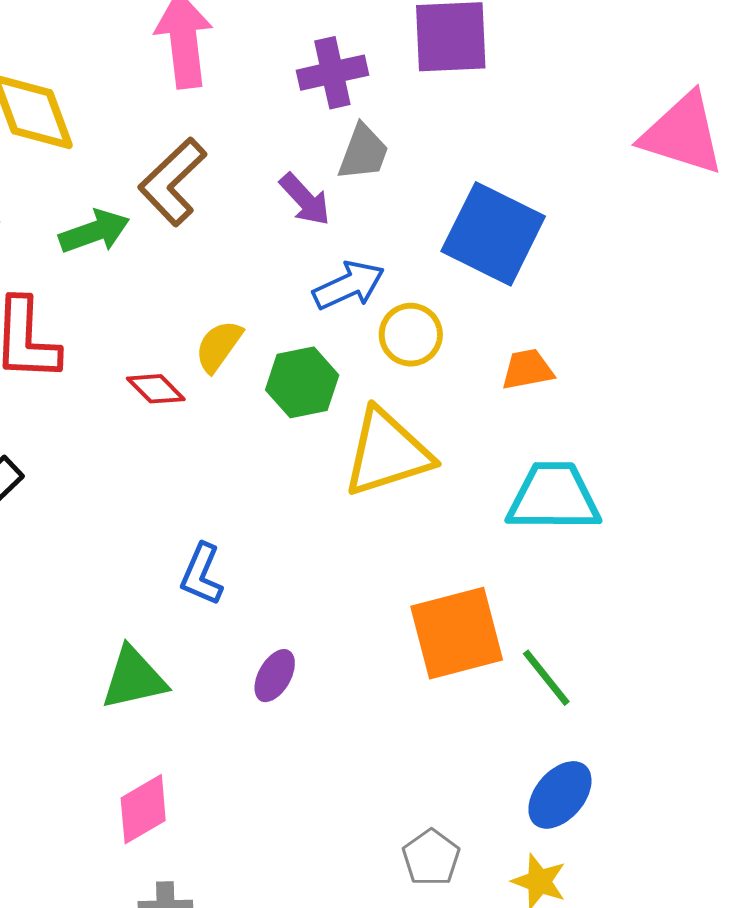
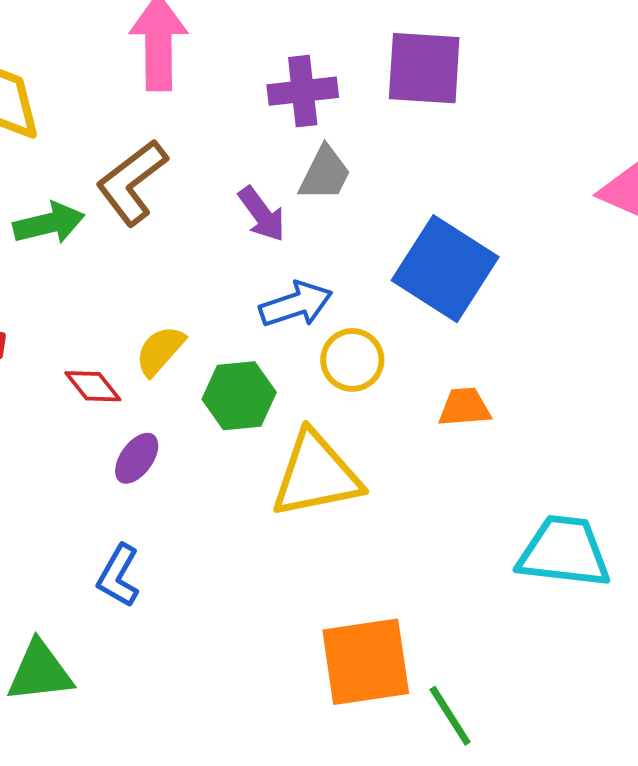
cyan trapezoid: (554, 497) -> (564, 552), moved
purple ellipse: (275, 676) -> (137, 458), moved

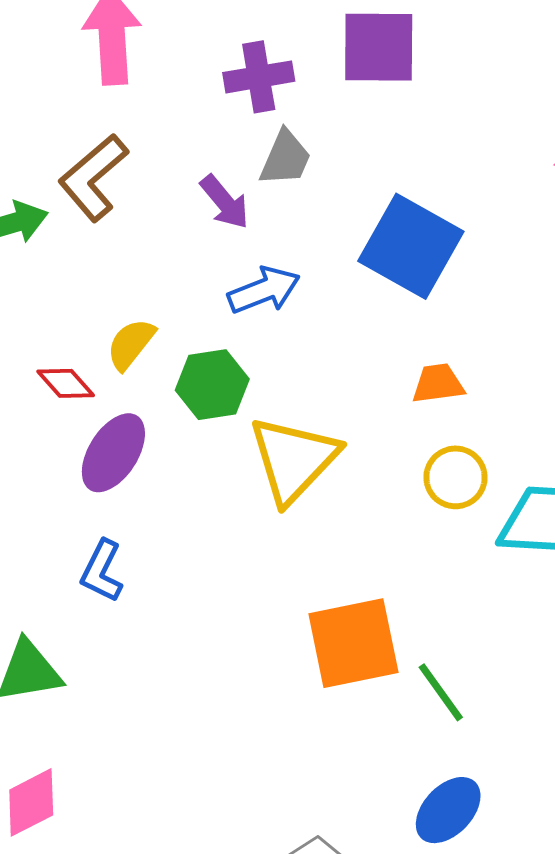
yellow circle: (352, 360) -> (455, 477), moved
purple ellipse: (137, 458) -> (113, 453), size x1.5
yellow triangle: (316, 475) -> (294, 459), turned -32

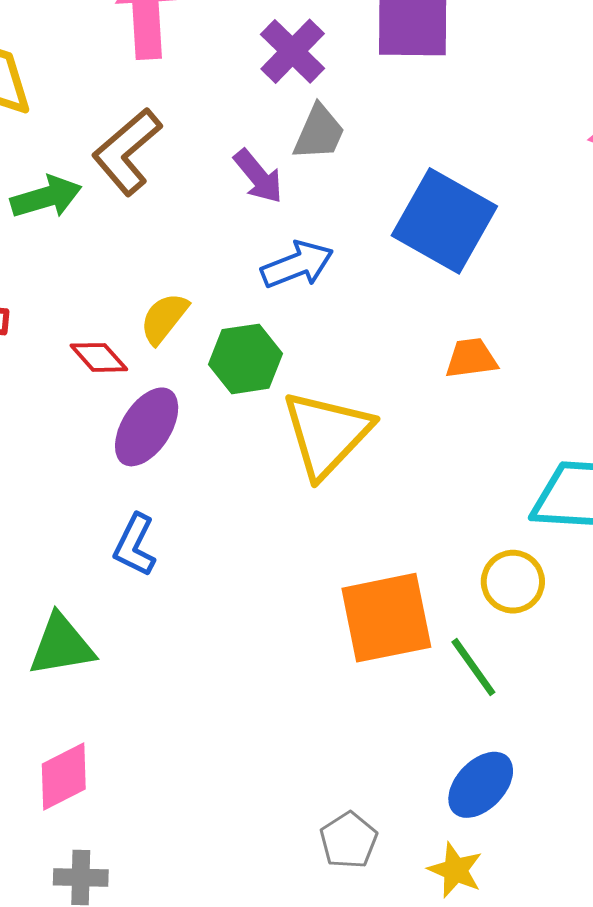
purple cross: (259, 77) -> (293, 51), turned -36
yellow circle: (455, 477) -> (513, 582), moved

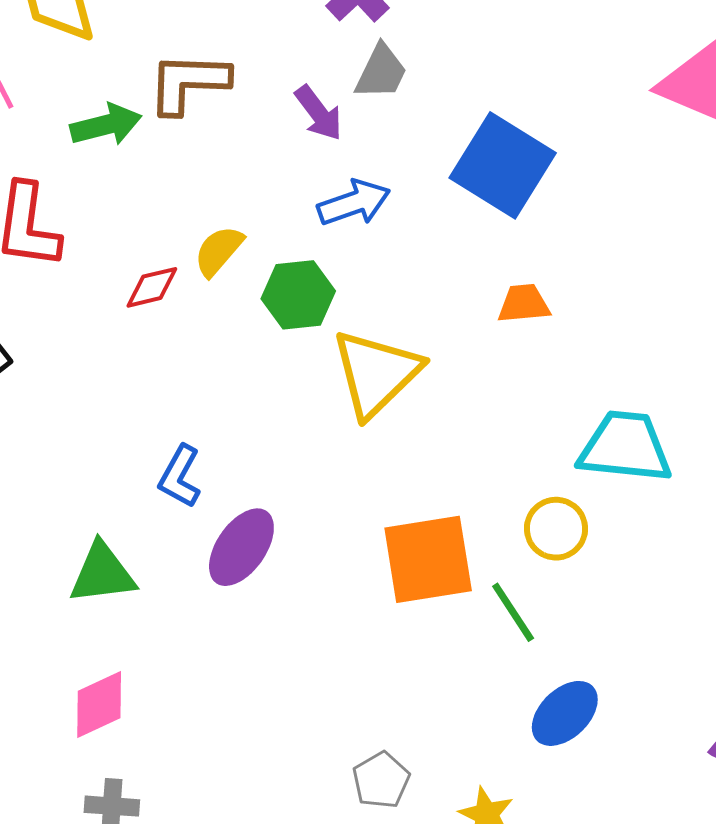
brown L-shape: (127, 152) -> (188, 83), turned 40
red diamond: (99, 357) -> (152, 287), turned -64
purple ellipse: (147, 427) -> (241, 547), moved
blue ellipse: (481, 785) -> (565, 713), moved

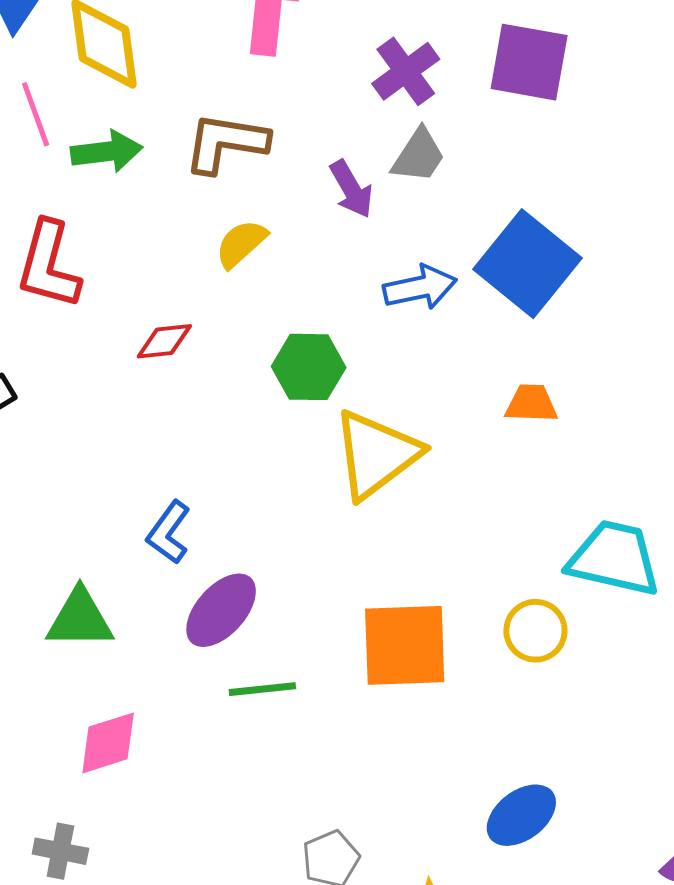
green arrow: (106, 125) -> (107, 152), moved
blue arrow: (354, 203) -> (420, 287), moved
yellow semicircle: (219, 251) -> (241, 244), moved
green line: (513, 612) -> (262, 689), moved, turned -70
pink diamond: (99, 705) -> (108, 743), moved

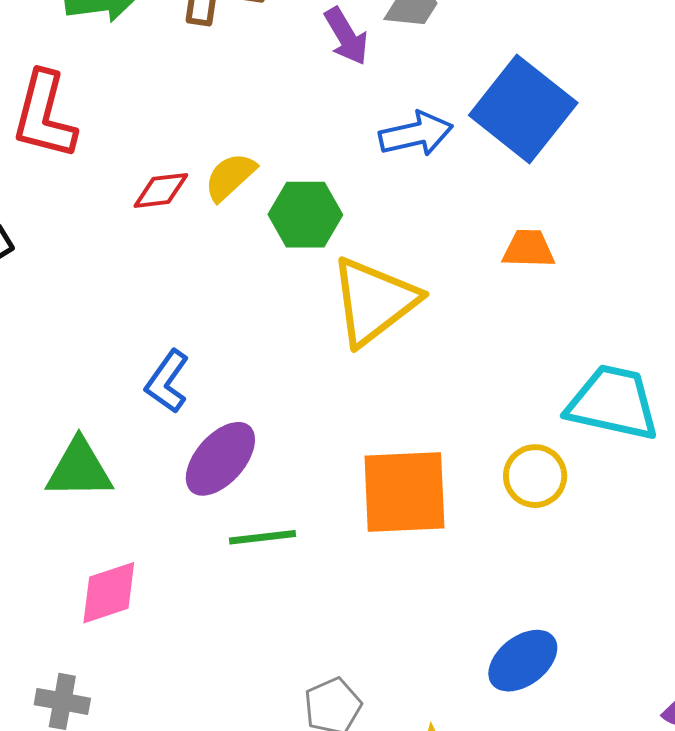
yellow semicircle: (241, 244) -> (230, 177), moved

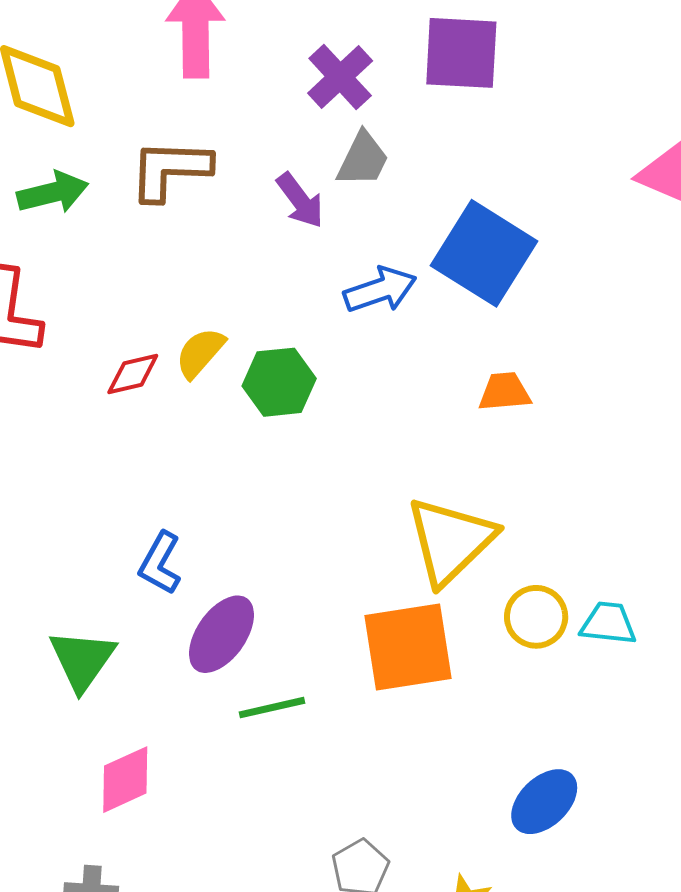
yellow triangle: (374, 301) -> (451, 541), moved
cyan trapezoid: (613, 403) -> (608, 623), moved, size x0.6
green triangle: (79, 469) -> (82, 660), turned -48

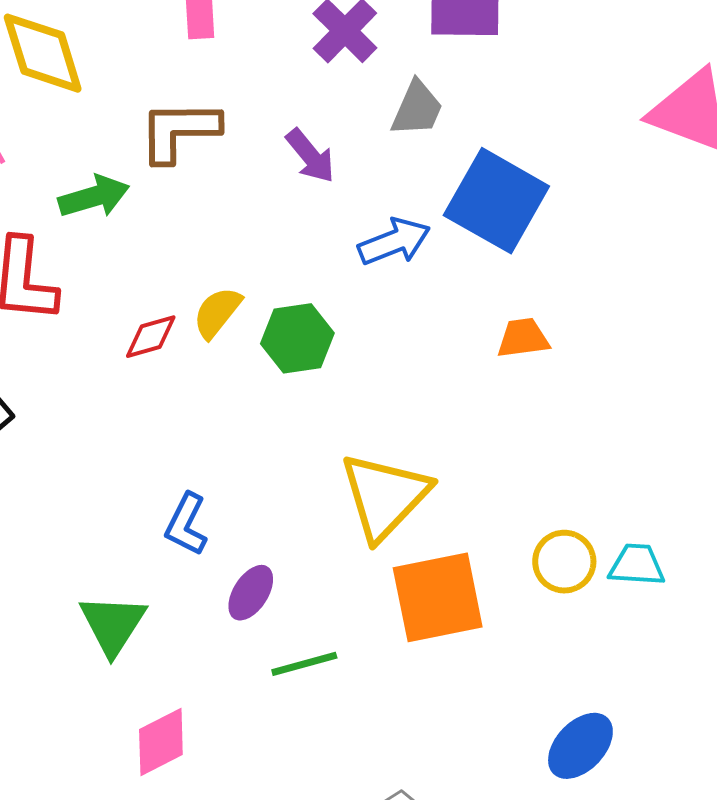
gray trapezoid: (363, 159) -> (417, 109), moved
green arrow: (53, 193) -> (94, 197), moved
yellow triangle: (451, 541) -> (385, 496), moved
purple ellipse: (221, 634) -> (251, 593), size x0.7

